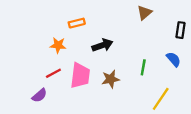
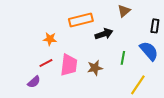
orange rectangle: (77, 23) -> (81, 20), moved, size x1.6
black arrow: (102, 45) -> (104, 34), moved
blue semicircle: (174, 59) -> (149, 51), size x1.5

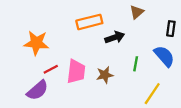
orange star: (50, 39) -> (36, 43), moved, size x1.6
purple semicircle: (34, 82) -> (37, 90), size x1.5

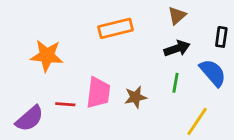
black arrow: (115, 37) -> (177, 48), moved
red line: (51, 69) -> (65, 104), moved, turned 32
purple semicircle: (37, 90) -> (30, 119), moved

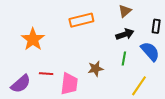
orange star: (47, 56) -> (33, 39), turned 30
pink trapezoid: (98, 93) -> (69, 84), moved

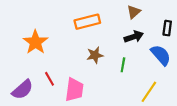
green line: (124, 59) -> (123, 65), moved
brown star: (96, 69) -> (95, 55), moved
red line: (46, 74) -> (50, 79), turned 56

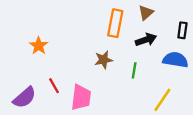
orange rectangle: (87, 22) -> (115, 23), moved, turned -65
orange star: (35, 42) -> (39, 46), size x0.7
blue semicircle: (161, 55) -> (175, 60), turned -40

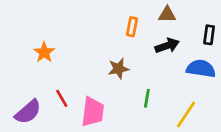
brown triangle: (146, 13) -> (167, 15), turned 42
orange rectangle: (115, 23) -> (132, 27), size x0.6
green line: (134, 70) -> (147, 98), moved

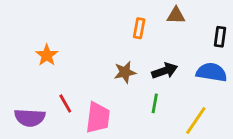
black arrow: (167, 46) -> (165, 71), moved
purple semicircle: (28, 112) -> (30, 118), turned 44

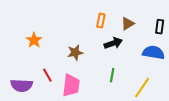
brown triangle: (176, 15) -> (128, 24), moved, turned -32
black arrow: (165, 71) -> (113, 43), moved
brown star: (125, 72) -> (75, 52), moved

